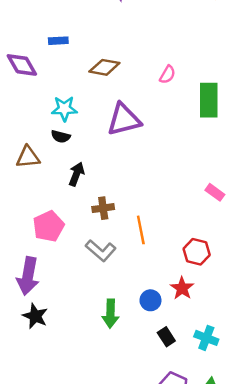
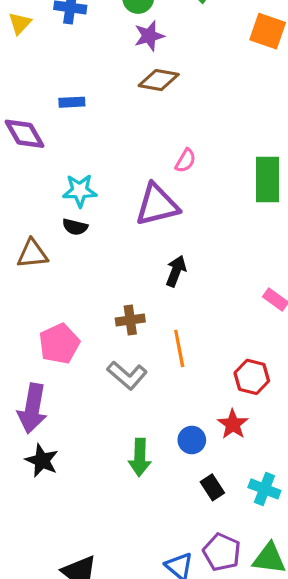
brown diamond: (104, 67) -> (159, 80), moved
pink semicircle: (167, 75) -> (185, 161), moved
black arrow: (76, 174) -> (176, 271), moved

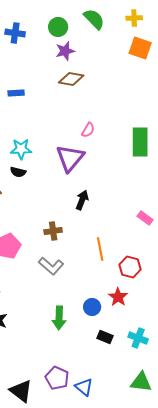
purple triangle: (157, 205) -> (70, 158), turned -36
orange line: (179, 348) -> (100, 249), moved
black rectangle: (212, 487) -> (105, 337), turned -35
purple pentagon: (222, 552) -> (57, 378), moved

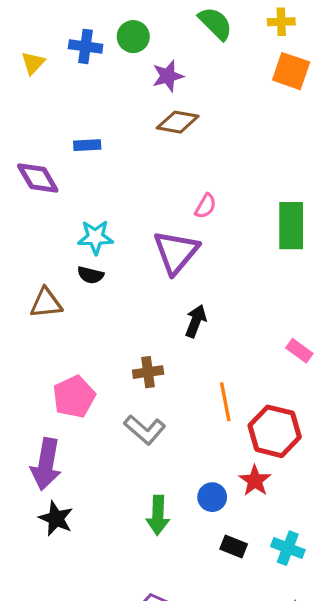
green circle: (58, 27) -> (133, 37), moved
red hexagon: (130, 267) -> (275, 431), size x1.4

